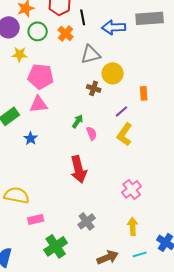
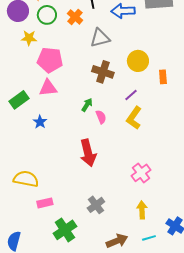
yellow circle: (113, 73) -> (138, 61), moved
brown cross: (94, 88) -> (103, 72), size x1.5
orange rectangle: (144, 93) -> (163, 77), moved

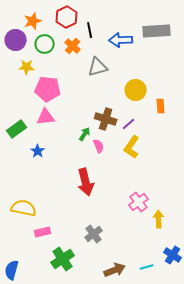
brown cross: (103, 72) -> (106, 119), moved
yellow arrow: (142, 210) -> (159, 219), moved

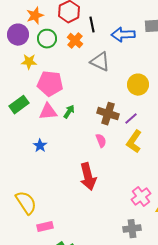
gray triangle: (98, 67) -> (100, 62), turned 40
green rectangle: (17, 129) -> (19, 105), moved
green arrow: (85, 134) -> (69, 112), moved
yellow semicircle: (24, 208) -> (26, 203), turned 45
gray cross: (94, 234) -> (132, 229), moved, turned 30

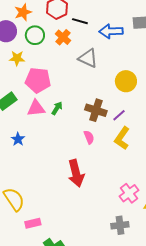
black line: (92, 25) -> (80, 21), turned -63
blue star: (40, 146) -> (18, 139), moved

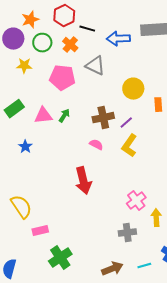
pink pentagon: (38, 80) -> (62, 78), moved
brown cross: (96, 110) -> (103, 118), turned -30
pink semicircle: (89, 137) -> (96, 145), turned -40

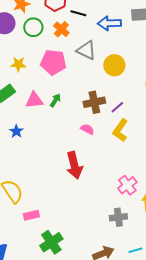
yellow star: (24, 66) -> (18, 64), moved
yellow circle: (133, 89) -> (114, 65), moved

